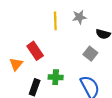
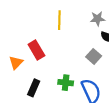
gray star: (79, 17) -> (98, 19), moved
green cross: (56, 77) -> (66, 83), moved

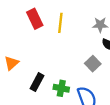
red rectangle: (36, 50) -> (35, 19), moved
black rectangle: (34, 88) -> (37, 82), moved

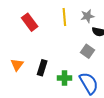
yellow line: (60, 23) -> (64, 17), moved
black rectangle: (37, 82) -> (42, 68), moved

